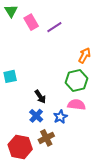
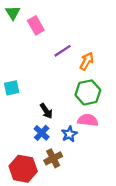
purple line: (54, 27) -> (62, 51), moved
orange arrow: (85, 55) -> (87, 61), moved

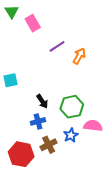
green hexagon: (88, 92) -> (72, 107), moved
pink semicircle: (88, 120) -> (93, 126), moved
blue cross: (42, 133) -> (38, 121), turned 32
blue star: (69, 134) -> (71, 135), moved

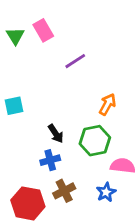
green triangle: (12, 12) -> (15, 36), moved
orange arrow: (79, 56) -> (107, 104), moved
blue star: (71, 135) -> (106, 192), moved

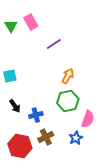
orange arrow: (107, 104) -> (68, 76), moved
black arrow: (56, 134) -> (15, 106), moved
pink semicircle: (123, 166) -> (88, 119), turned 102

